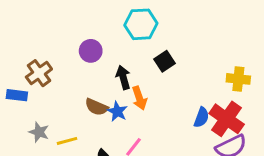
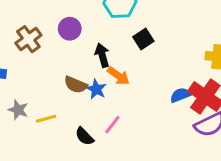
brown cross: (39, 73) -> (28, 39), moved
orange arrow: (139, 98) -> (118, 76), turned -35
blue semicircle: (201, 117) -> (180, 95), turned -132

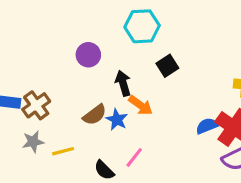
brown cross: (28, 39) -> (36, 105), moved
brown semicircle: (76, 85) -> (95, 115), turned -60
gray star: (18, 110) -> (33, 142), turned -30

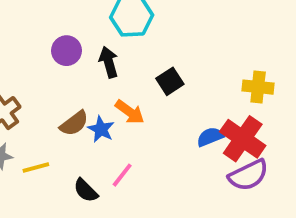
black square: (167, 66) -> (170, 81), moved
black arrow: (123, 83) -> (109, 62), moved

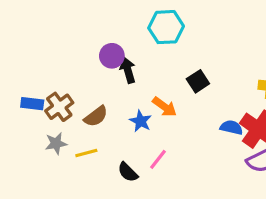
black arrow: (109, 62) -> (128, 70), moved
brown semicircle: (74, 123) -> (96, 116), moved
blue semicircle: (210, 137) -> (231, 128), turned 35

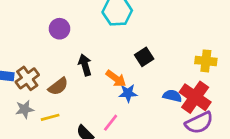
purple circle: (112, 56) -> (60, 29), moved
black arrow: (128, 70) -> (85, 65), moved
blue star: (141, 121) -> (128, 93), moved, turned -30

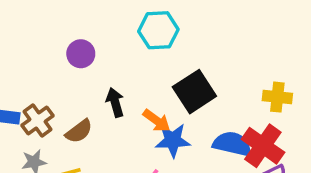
black square: (144, 57) -> (194, 92), size x1.6
blue star: (128, 93) -> (173, 140), size x1.4
blue semicircle: (172, 96) -> (232, 144), size x1.5

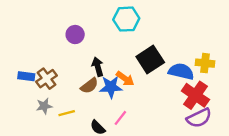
brown semicircle: (79, 131) -> (89, 86), moved
blue star: (173, 140) -> (111, 87), moved
blue semicircle: (232, 144) -> (181, 71), moved

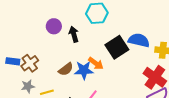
black arrow: (98, 67) -> (74, 34), moved
blue semicircle: (181, 71) -> (139, 40), moved

